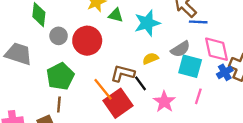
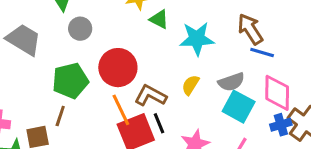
red circle: (87, 41) -> (118, 68), moved
yellow semicircle: (150, 59) -> (190, 85), turned -49
black line: (140, 83) -> (159, 123), moved

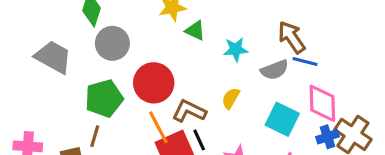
gray circle: (80, 29) -> (112, 43), size x1.4
cyan star: (197, 39) -> (236, 49), size x0.7
gray semicircle: (231, 82) -> (275, 70), moved

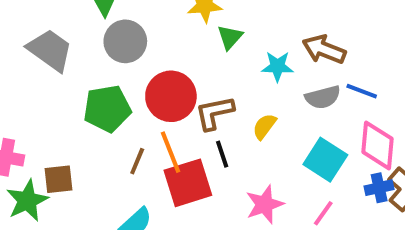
green triangle: (195, 31) -> (230, 37), turned 40
brown arrow: (292, 37) -> (324, 49), moved, turned -40
brown L-shape: (189, 111) -> (214, 113), moved, turned -44
brown line: (95, 136) -> (137, 161), moved
black line: (199, 140) -> (222, 154), moved

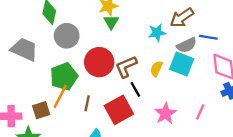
green triangle: (230, 37) -> (111, 22), moved
brown arrow: (324, 49) -> (182, 18), turned -45
orange line: (171, 152) -> (60, 96), moved, turned 60
cyan square: (325, 160) -> (182, 64), moved
brown square: (58, 179) -> (41, 110), moved

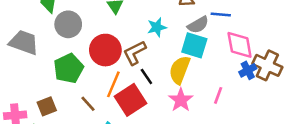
cyan star: (157, 33) -> (157, 27), moved
yellow semicircle: (156, 69) -> (180, 70), moved, size x1.6
orange line: (60, 96) -> (113, 84), moved
brown line: (87, 103) -> (88, 104), moved, turned -49

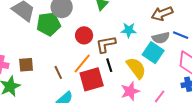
red circle: (105, 50) -> (84, 35), size x0.7
green pentagon: (69, 68) -> (48, 24), moved
yellow semicircle: (180, 70) -> (136, 68), turned 105

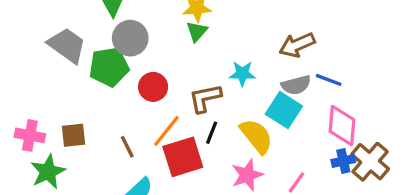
red circle: (84, 35) -> (153, 87), moved
black line: (109, 65) -> (212, 133), turned 40

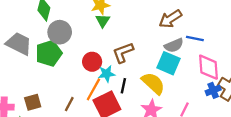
cyan star: (242, 74) -> (107, 74), moved
red circle: (153, 87) -> (92, 62), moved
brown L-shape: (205, 98) -> (123, 53), moved
brown line: (127, 147) -> (69, 104), turned 64

